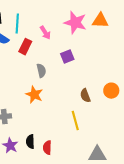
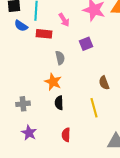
red rectangle: (25, 47) -> (44, 34), turned 70
black semicircle: (30, 142) -> (59, 103), moved

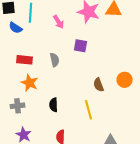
red rectangle: (44, 34) -> (25, 60), moved
purple square: (86, 44) -> (81, 46), turned 32
orange star: (53, 82) -> (30, 83), moved

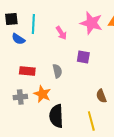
orange star: (30, 83) -> (42, 94), moved
black semicircle: (54, 105) -> (56, 116), size x1.6
gray cross: (18, 106) -> (20, 97), moved

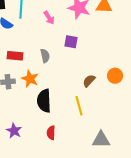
brown semicircle: (101, 96) -> (89, 81), turned 64

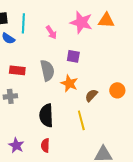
gray semicircle: (45, 56) -> (47, 70), size x1.5
orange star: (30, 79) -> (69, 83), moved
red semicircle: (51, 133) -> (45, 145), moved

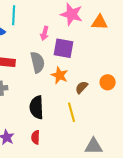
orange triangle: (106, 20) -> (100, 22), moved
pink arrow: (51, 32) -> (45, 33), moved, turned 48
purple square: (73, 56) -> (64, 48), size x1.5

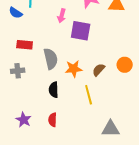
gray semicircle: (38, 62) -> (51, 59), moved
orange star: (60, 75) -> (74, 69), moved, turned -30
black semicircle: (37, 107) -> (54, 90), size x0.7

